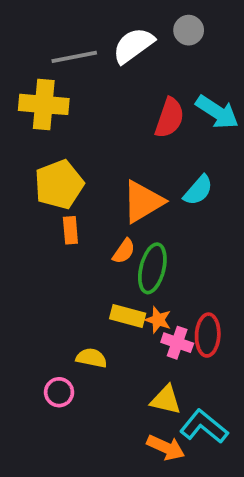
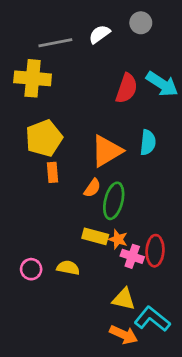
white semicircle: (133, 45) -> (99, 34), size x0.7
cyan semicircle: (198, 190) -> (148, 142), turned -35
pink circle: (59, 392) -> (31, 269), moved

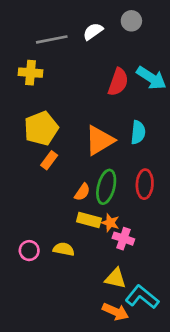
yellow cross: (33, 78) -> (30, 73), size x0.7
orange rectangle: (52, 172) -> (49, 160), turned 42
orange semicircle: (92, 188) -> (82, 192), moved
red ellipse: (155, 251) -> (145, 184), moved

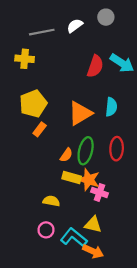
orange star: (110, 223) -> (89, 180), size x1.5
pink circle: (29, 251) -> (46, 230), moved
cyan L-shape: (142, 297) -> (74, 237), moved

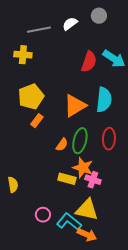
cyan semicircle: (111, 107) -> (104, 100), size x1.4
yellow rectangle: (72, 177) -> (67, 179), moved
yellow semicircle: (51, 201) -> (13, 185), moved, turned 70
yellow triangle: (93, 225) -> (87, 210), size x1.4

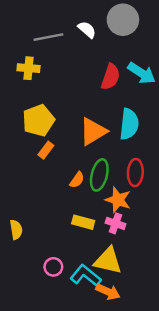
gray circle: (99, 16) -> (123, 20), size x1.6
white semicircle: (70, 24) -> (87, 30), turned 77
orange star: (83, 168) -> (118, 200), moved

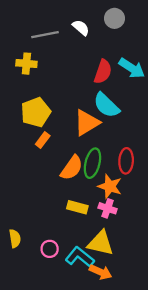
gray circle: (123, 20) -> (114, 18), size x0.7
cyan semicircle: (129, 124) -> (106, 105), moved, turned 128
orange semicircle: (77, 180) -> (72, 168), size x1.6
yellow semicircle: (16, 230) -> (15, 238), moved

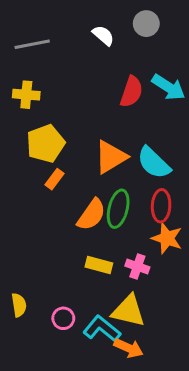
gray line: (45, 35) -> (32, 44), moved
yellow cross: (26, 64) -> (26, 95), moved
cyan semicircle: (106, 105) -> (154, 163), moved
orange star: (110, 186) -> (167, 238), moved

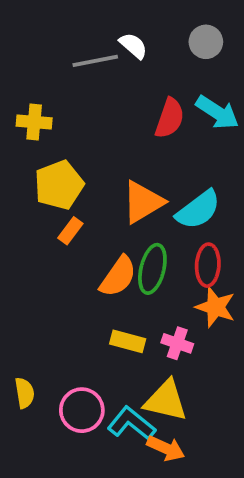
gray circle: (146, 24) -> (206, 42), moved
gray line: (32, 44) -> (95, 61), moved
cyan semicircle: (154, 163) -> (198, 210), turned -81
pink circle: (63, 318) -> (82, 410), size x1.5

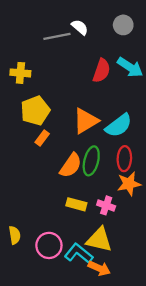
orange star: (215, 307) -> (129, 184), turned -30

